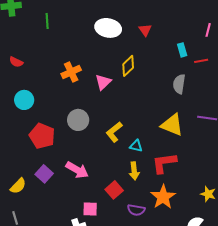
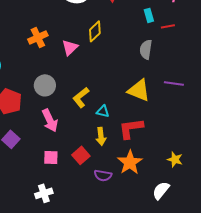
pink arrow: (77, 170) -> (50, 120), moved, turned 35
pink square: (90, 209) -> (51, 157), moved

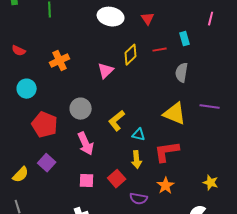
red line: (168, 26) -> (160, 50), moved
orange cross: (38, 37) -> (60, 61), moved
orange star: (130, 162) -> (166, 186), size x0.7

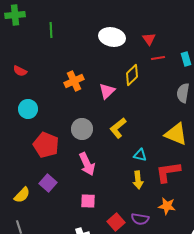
red line: (160, 50) -> (158, 58), moved
orange cross: (60, 61) -> (74, 81), moved
yellow L-shape: (117, 121) -> (118, 128), moved
red square: (117, 179) -> (116, 222), moved
orange star: (166, 186) -> (167, 206), turned -30

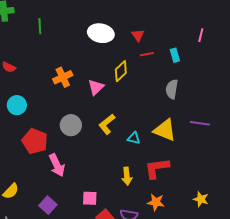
cyan triangle: (140, 155) -> (134, 138), moved
pink arrow: (87, 164) -> (57, 165), moved
purple square: (48, 183) -> (48, 205), moved
pink square: (88, 201) -> (90, 198), moved

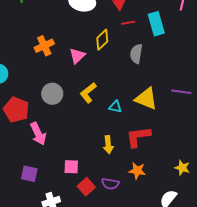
cyan rectangle: (175, 55) -> (156, 24), size x1.6
gray semicircle: (172, 89) -> (136, 54), moved
purple square: (48, 205) -> (29, 174), turned -30

